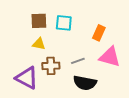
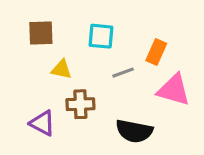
brown square: (39, 21) -> (41, 33), moved
gray line: (78, 61) -> (123, 73), moved
purple triangle: (27, 78) -> (42, 123), size x0.7

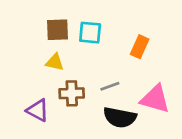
brown square: (41, 33) -> (58, 30), moved
gray line: (123, 73) -> (110, 86), moved
pink triangle: (174, 90) -> (155, 99), moved

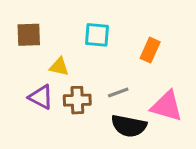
brown square: (58, 30) -> (29, 35), moved
purple triangle: (38, 110) -> (41, 97), moved

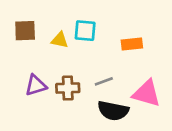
orange rectangle: (150, 50) -> (132, 44), turned 60
yellow triangle: (59, 67) -> (60, 40), moved
purple triangle: (41, 97) -> (36, 85), turned -45

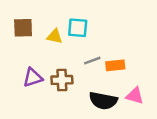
orange rectangle: (132, 44) -> (115, 65), moved
gray line: (104, 81) -> (92, 61), moved
pink triangle: (147, 93) -> (135, 96), moved, size x0.7

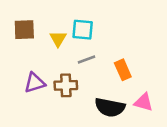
yellow triangle: (55, 36) -> (58, 39), turned 49
gray line: (92, 61) -> (87, 59), moved
orange rectangle: (115, 65) -> (123, 70), turned 72

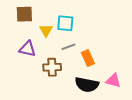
brown square: (24, 30) -> (24, 14), moved
orange rectangle: (123, 70) -> (88, 58), moved
purple triangle: (35, 83) -> (27, 49), moved, turned 30

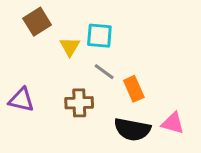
brown square: (24, 14) -> (37, 22), turned -30
gray line: (68, 47) -> (104, 72), turned 56
purple triangle: (27, 49) -> (21, 100), moved

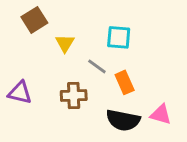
cyan square: (99, 36) -> (119, 37), moved

